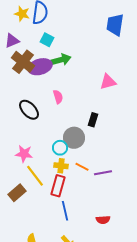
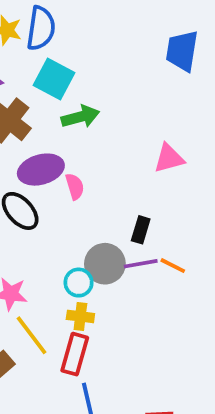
cyan square: (47, 40) -> (54, 79), size x1.5
purple ellipse: (40, 67) -> (41, 170), moved
orange line: (82, 167) -> (173, 266), moved
purple line: (103, 173) -> (141, 264), moved

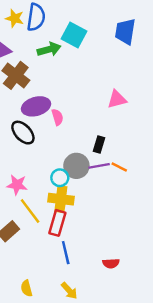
cyan square: (54, 79) -> (74, 35), moved
green arrow: (80, 117) -> (49, 49), moved
yellow cross: (80, 316) -> (61, 199), size x1.5

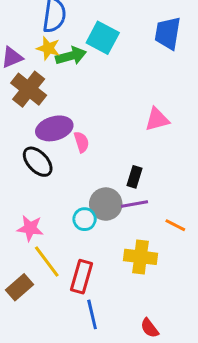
yellow star: (15, 18) -> (48, 48), moved
orange line: (119, 167) -> (175, 225), moved
yellow cross: (61, 199) -> (140, 257), moved
red semicircle: (111, 263) -> (150, 328), turned 56

